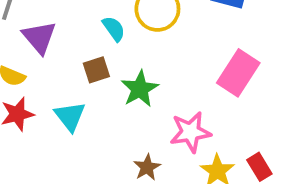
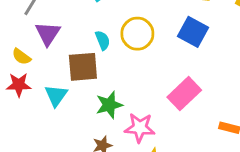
brown square: (96, 70) -> (83, 67), size x1.6
green star: (140, 89) -> (109, 105), moved

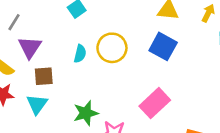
cyan semicircle: (103, 40) -> (80, 54), turned 36
brown square: (83, 67) -> (44, 76), moved, size x0.7

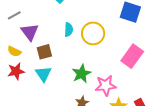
gray line: (14, 22) -> (14, 15), turned 40
yellow circle: (112, 48) -> (93, 33), moved

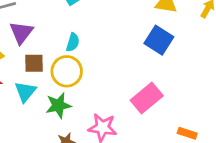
yellow circle: (93, 33) -> (67, 71), moved
green star: (81, 74) -> (58, 105), moved

